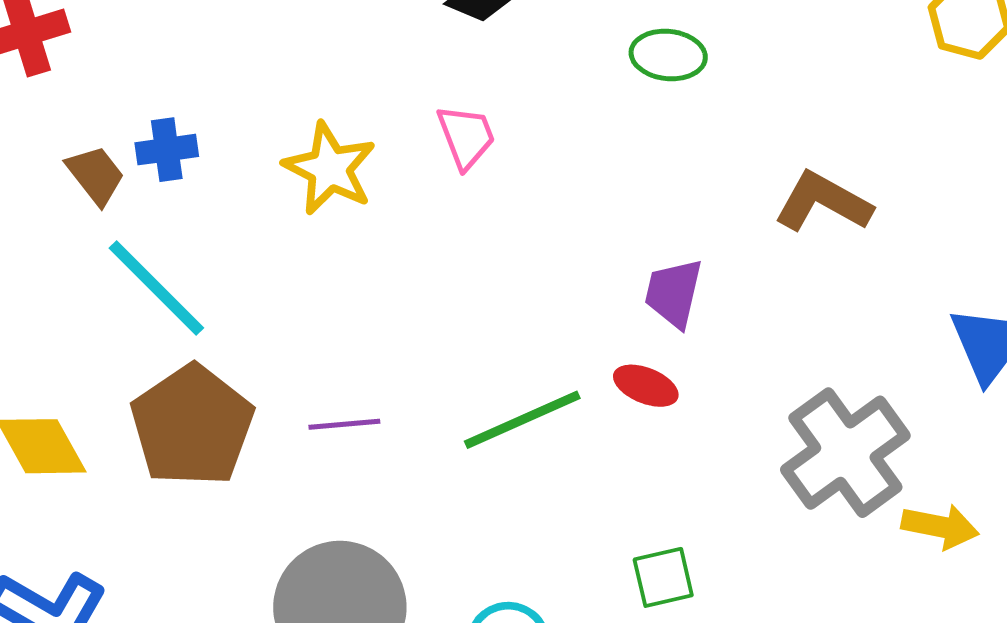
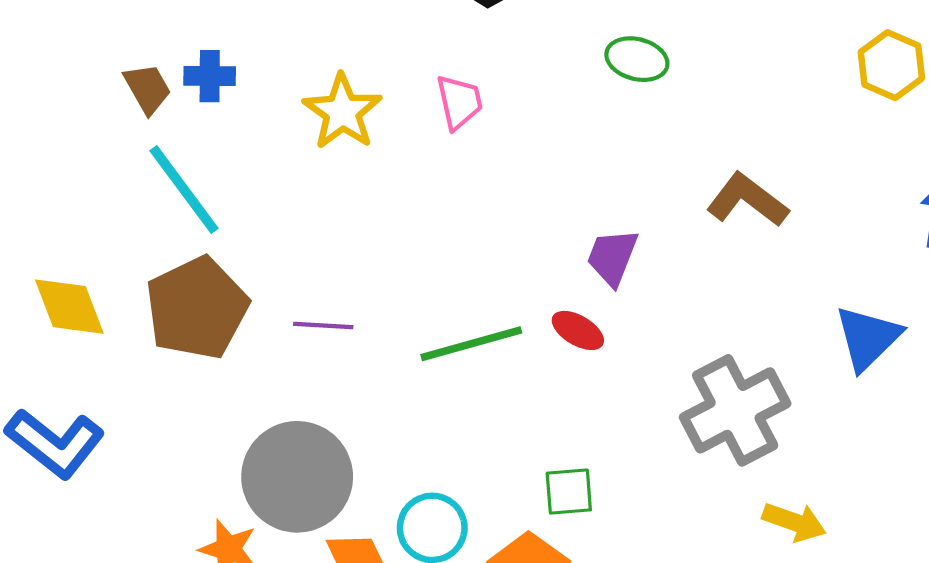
yellow arrow: (940, 526) -> (794, 522), moved

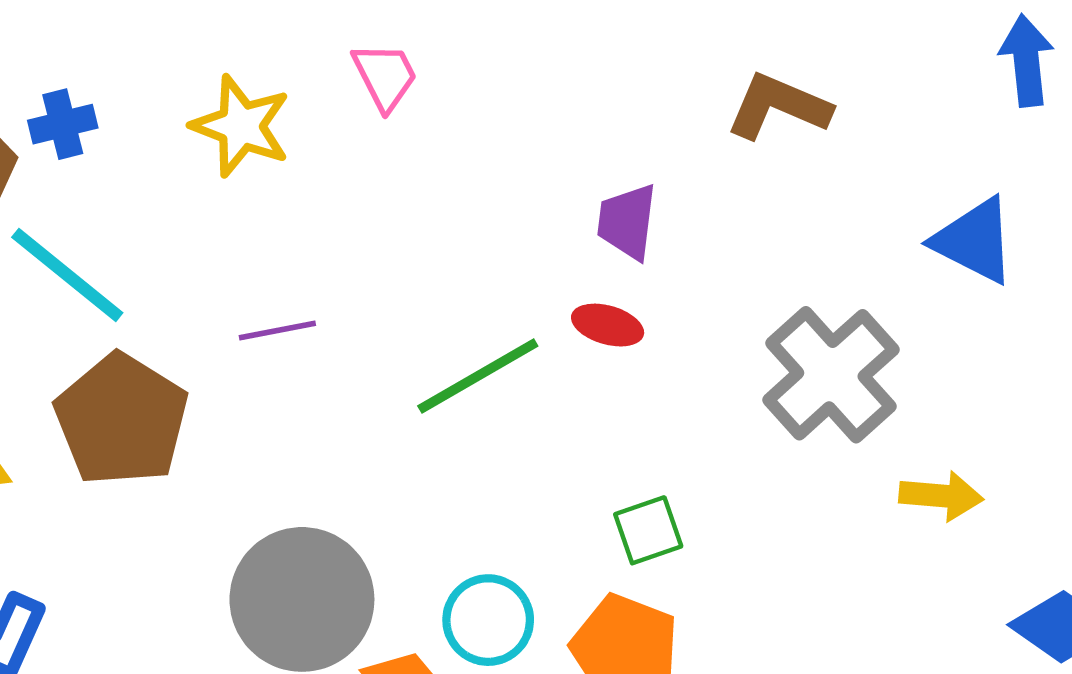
purple line: (323, 326) -> (277, 331), moved
blue triangle: (868, 338) -> (974, 241), turned -34

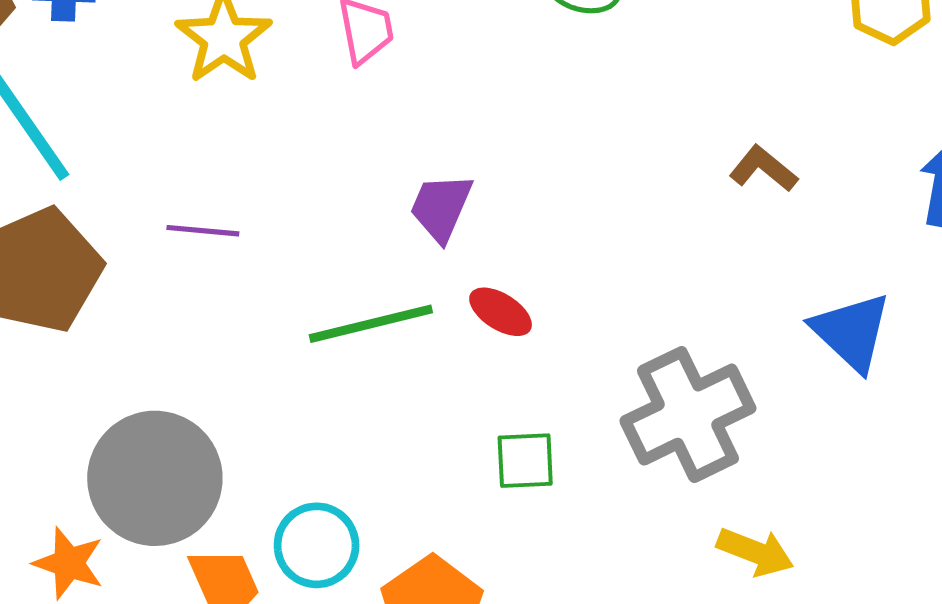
brown L-shape: (778, 106) -> (763, 169), moved, size x0.7
purple trapezoid: (627, 222) -> (441, 207), moved
green square: (648, 530) -> (525, 461), moved

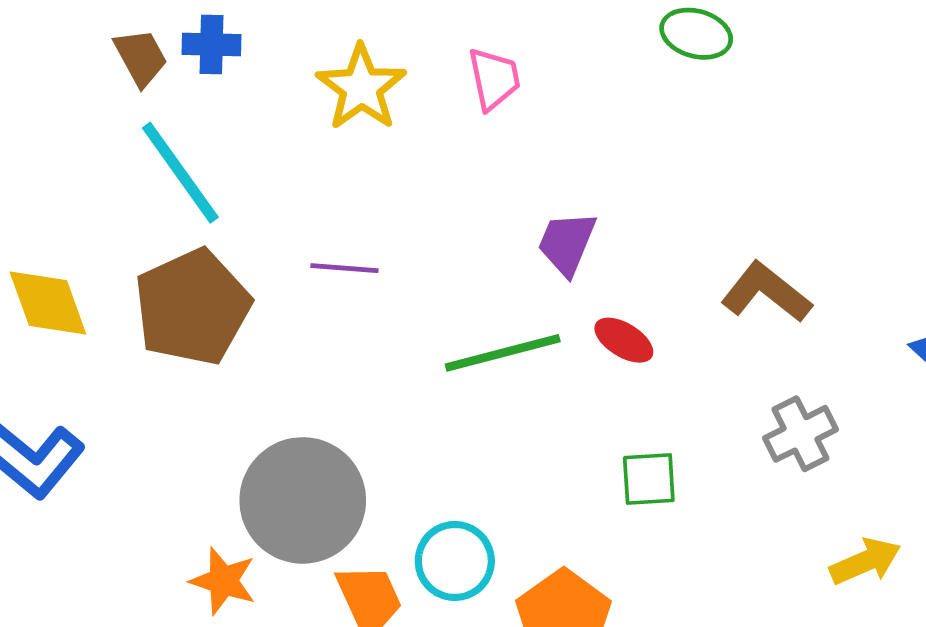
brown L-shape: (763, 169) -> (766, 292), moved, size x1.4
gray cross: (688, 415) -> (801, 434), size x0.6
yellow arrow: (755, 552) -> (865, 561), turned -44

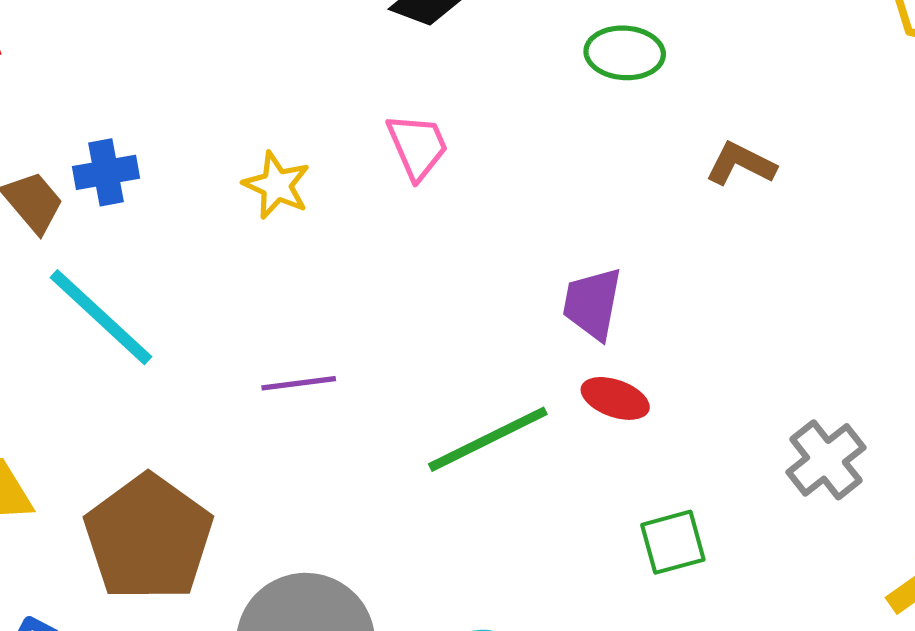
yellow star: (361, 87) -> (277, 185), size x0.7
purple trapezoid: (567, 243) -> (592, 303), moved
brown L-shape: (766, 292) -> (741, 164), moved, size x0.7
brown pentagon: (192, 307) -> (148, 538), moved

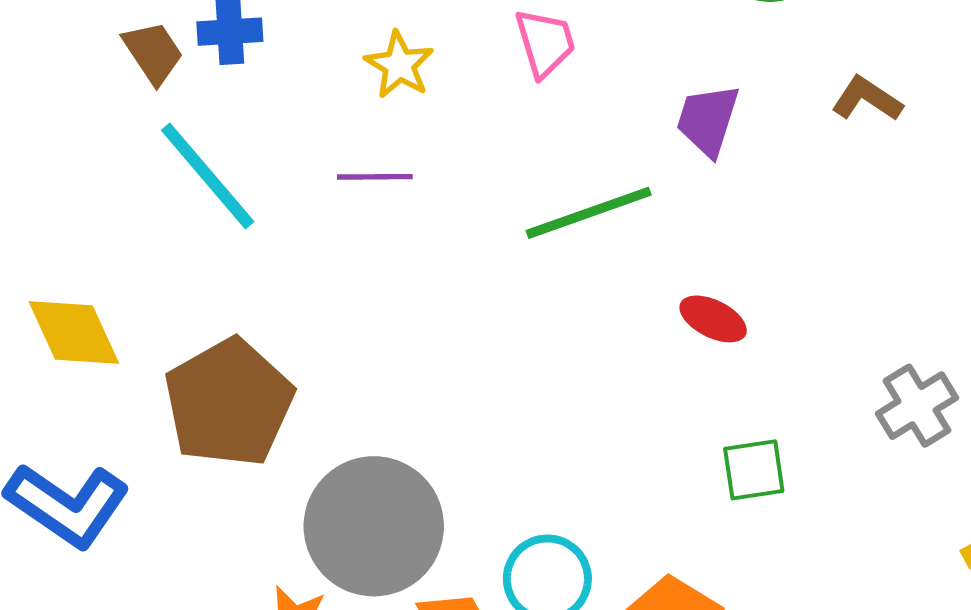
purple trapezoid: (592, 303) -> (708, 120), moved
purple line: (299, 383) -> (375, 177), moved
green line: (488, 439) -> (589, 213), moved

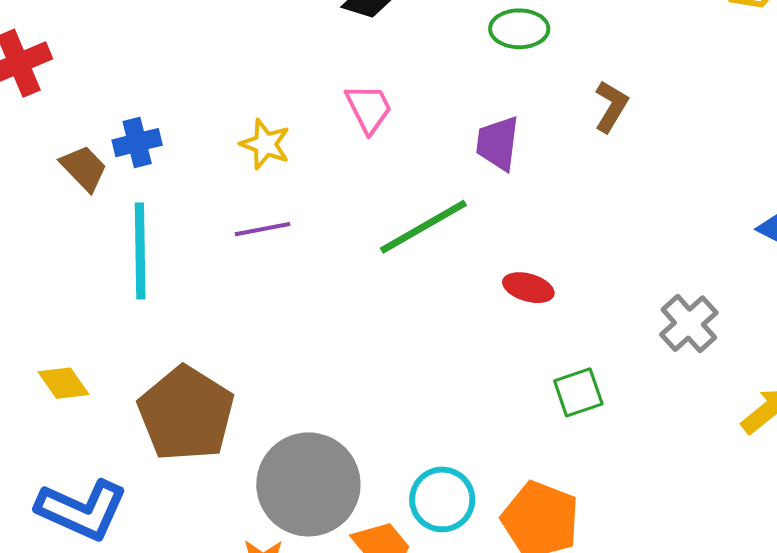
brown L-shape: (867, 99) -> (611, 106), turned 98
cyan line: (208, 176) -> (140, 251), turned 50
yellow diamond: (74, 332) -> (63, 383), size x0.7

